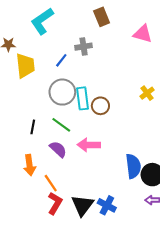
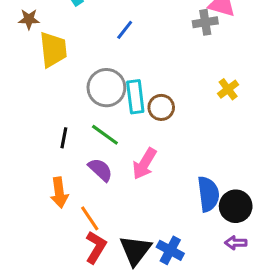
gray cross: (84, 47) -> (205, 22), moved
blue line: (61, 60) -> (125, 30), moved
pink arrow: (89, 145) -> (144, 164), turned -60

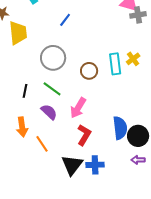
gray cross: (205, 22) -> (138, 15), moved
cyan rectangle: (135, 97) -> (115, 64), moved
red L-shape: (96, 247) -> (84, 135), moved
blue cross: (170, 250) -> (95, 165), turned -30

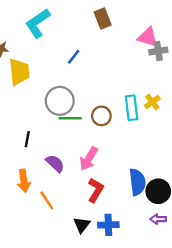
green line: (52, 89) -> (70, 118), moved, turned -36
black triangle: (72, 165) -> (82, 225), size x0.7

